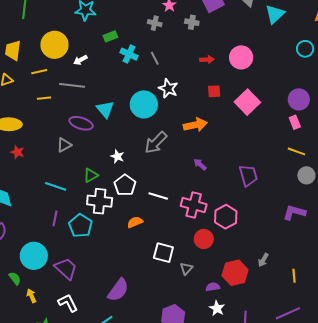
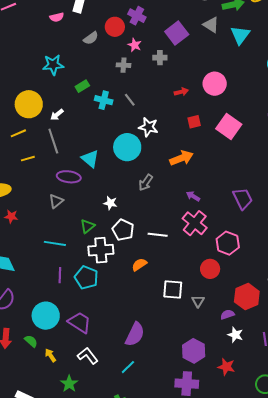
gray line: (72, 85) -> (53, 141), turned 75
gray arrow: (156, 143) -> (146, 183), size x0.7
pink cross: (194, 205) -> (195, 223), moved, turned 35

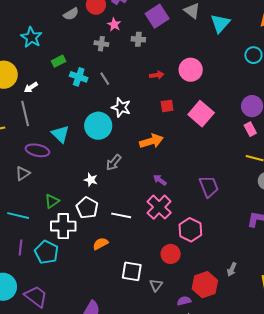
cyan star: (53, 65) -> (31, 37), turned 30
white star: (110, 203) -> (91, 180), moved

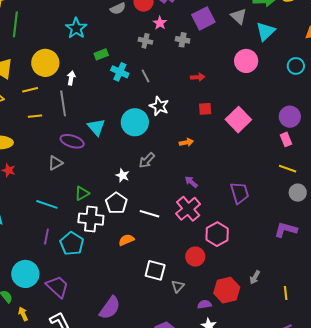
pink circle: (191, 70) -> (246, 61), moved
white arrow: (31, 87) -> (71, 78), turned 128
orange arrow: (151, 141) -> (186, 142), size x0.6

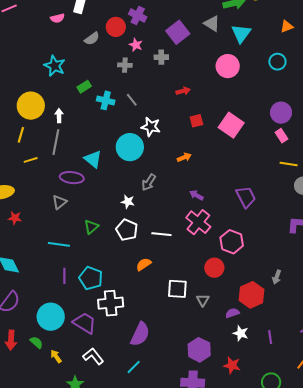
yellow line: (30, 90) -> (21, 135), turned -49
gray line: (63, 103) -> (56, 142), turned 30
white cross: (91, 219) -> (111, 303), moved

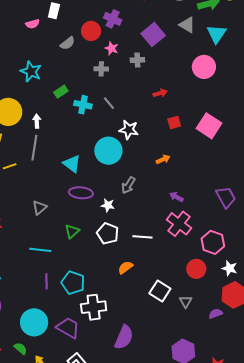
purple ellipse: (72, 178) -> (81, 193), moved
white square: (177, 289) -> (160, 291), turned 30
white star: (241, 333) -> (230, 268), moved

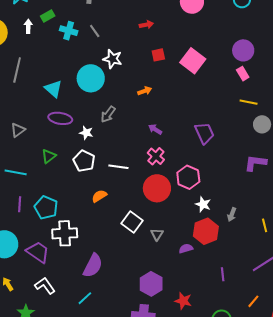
white arrow: (37, 121) -> (28, 26), moved
pink cross: (179, 224) -> (156, 156), size x0.7
red circle: (196, 269) -> (157, 188), moved, size x1.4

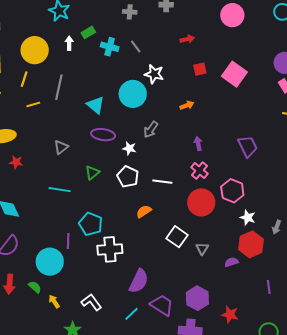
purple arrow: (155, 129) -> (198, 144), turned 48
purple line: (20, 204) -> (68, 241), moved
purple trapezoid: (38, 252) -> (162, 305), moved

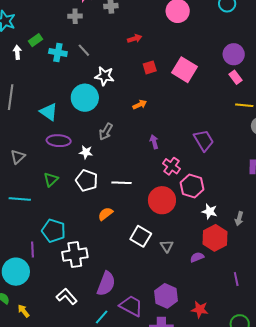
pink cross: (200, 170) -> (171, 166), moved
white L-shape: (91, 302) -> (67, 296), moved

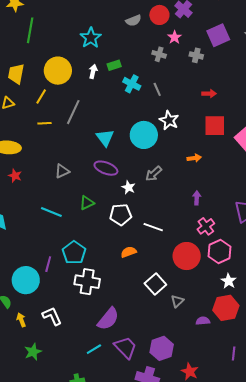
red square: (150, 67) -> (215, 126), size x1.6
white pentagon: (87, 181) -> (121, 215), turned 30
white L-shape: (67, 296) -> (52, 316), moved

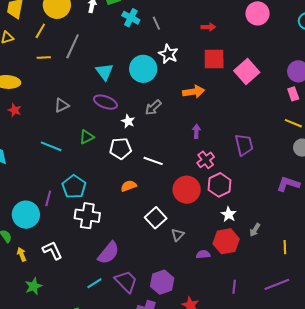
orange arrow: (194, 158) -> (194, 92), size x1.5

